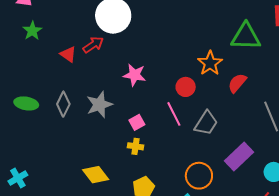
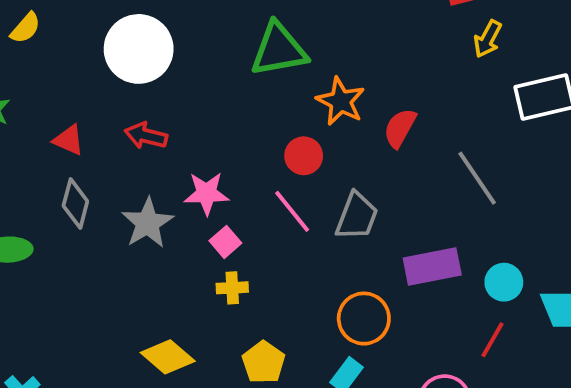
green triangle: (246, 37) -> (279, 50), moved
red arrow: (93, 45) -> (146, 136), moved, turned -120
pink star: (134, 75) -> (207, 193), moved
gray diamond: (63, 104) -> (75, 204), moved
purple rectangle: (239, 157) -> (432, 266), turned 44

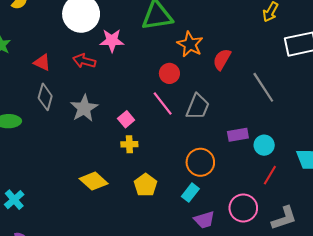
pink star: (207, 193) -> (112, 41), moved
purple rectangle: (432, 266) -> (238, 135), size x0.7
cyan circle: (504, 282) -> (264, 145), moved

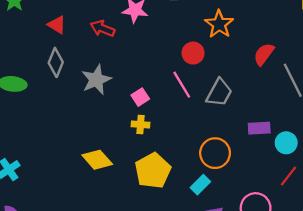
red semicircle: (222, 59) -> (264, 54), moved
yellow pentagon: (146, 185) -> (153, 171), size x1.4

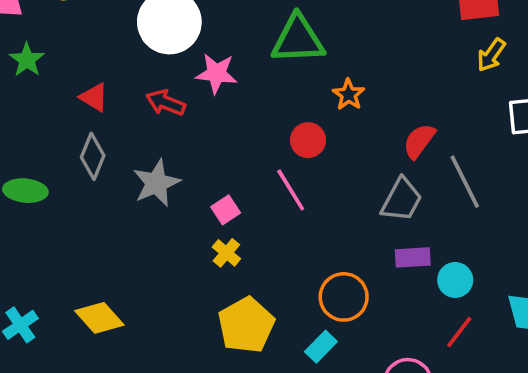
orange star: (219, 24) -> (349, 95), size x0.7
gray trapezoid: (219, 93) -> (402, 200), moved
yellow cross: (141, 125) -> (226, 253), turned 36
yellow diamond: (97, 160) -> (99, 318), moved

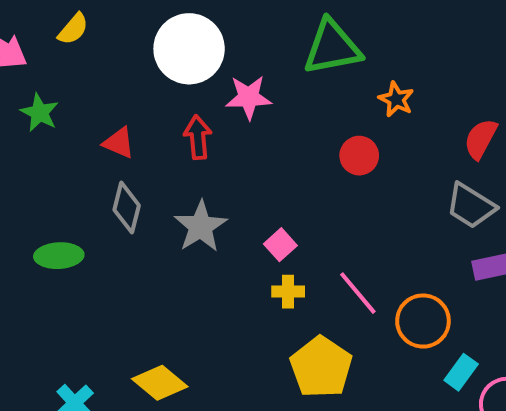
red arrow: (166, 103) -> (198, 137), turned 72
pink line: (291, 190) -> (358, 293), moved
gray trapezoid: (402, 200) -> (471, 206), turned 102
yellow cross: (226, 253) -> (288, 292), turned -32
cyan rectangle: (321, 347) -> (461, 372), moved

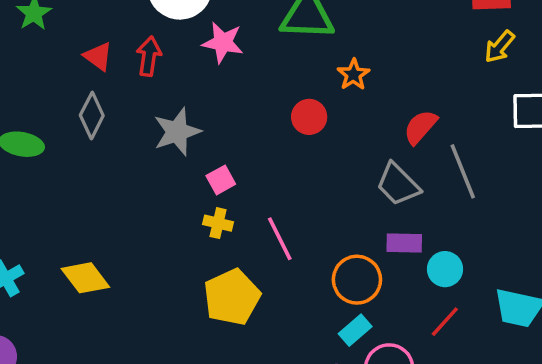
red arrow: (198, 137) -> (149, 56), moved
gray star: (201, 227) -> (177, 132), moved
orange circle: (423, 321) -> (357, 280), moved

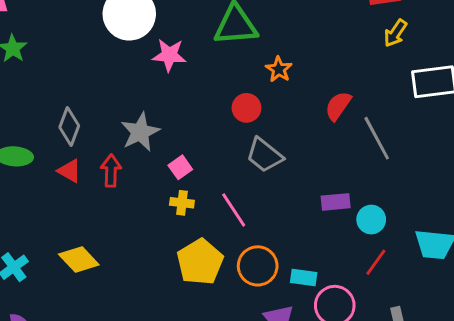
red triangle: (98, 56) -> (69, 171), moved
red arrow: (149, 56) -> (111, 171), moved
gray trapezoid: (398, 184) -> (264, 155), moved
orange circle: (357, 280) -> (258, 266), moved
cyan rectangle: (355, 330) -> (304, 278), turned 55

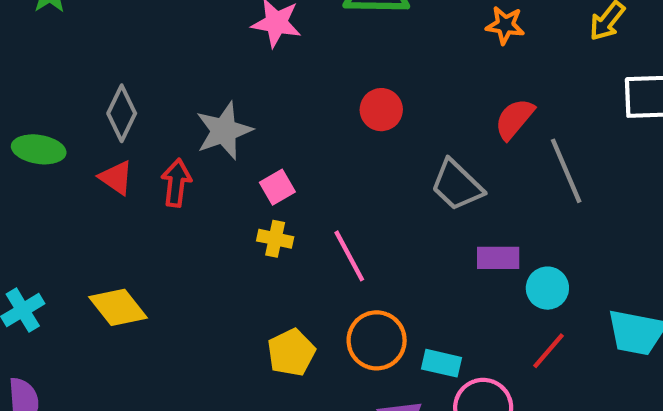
orange star: (279, 69) -> (505, 25), moved, turned -30
gray trapezoid: (264, 155) -> (457, 185), moved
yellow pentagon: (200, 262) -> (291, 353), moved, size x0.7

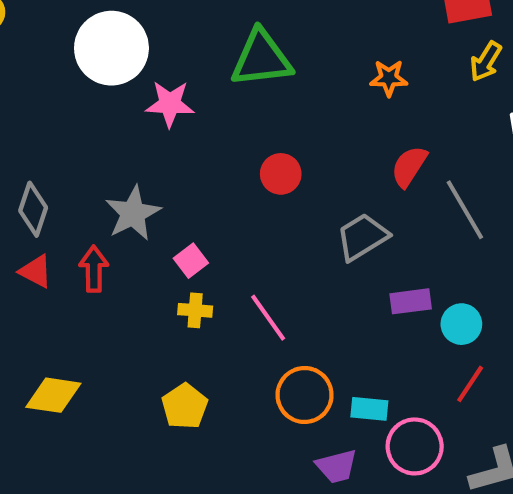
gray trapezoid: (457, 185) -> (362, 237), turned 112
yellow diamond: (118, 307) -> (53, 395), turned -36
yellow pentagon: (291, 353) -> (185, 406), moved

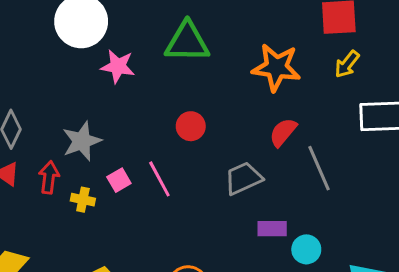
orange star: (389, 78) -> (276, 67), size x1.8
yellow cross: (195, 310) -> (83, 200), moved
pink line: (268, 318) -> (159, 179), moved

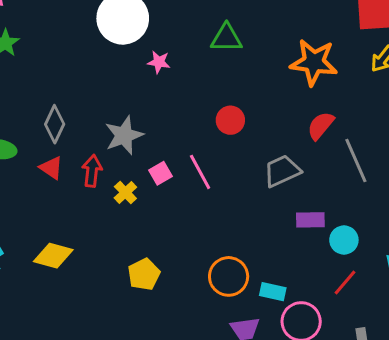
green triangle: (187, 42) -> (226, 38), size x0.7
pink star: (118, 66) -> (159, 62), size x0.7
yellow cross: (83, 200) -> (125, 192), turned 35

